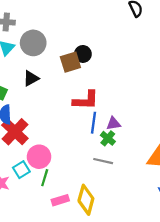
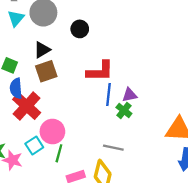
black circle: (83, 54) -> (80, 29), moved
brown square: (70, 62) -> (46, 71), moved
gray line: (103, 161) -> (113, 148), moved

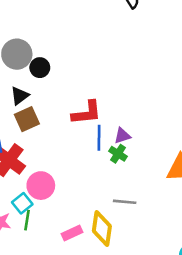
black circle: (80, 29) -> (40, 68), moved
gray line: (113, 148) -> (125, 202), moved
green line: (59, 153) -> (27, 220), moved

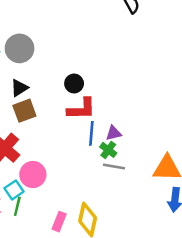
black circle: (40, 68) -> (74, 83), moved
gray line: (125, 202) -> (114, 167), moved
pink rectangle: (72, 233) -> (59, 222), turned -48

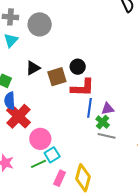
gray circle: (20, 48) -> (40, 24), moved
brown square: (24, 111) -> (57, 77), moved
cyan square: (14, 190) -> (52, 155), moved
green line: (17, 206) -> (39, 164), moved, turned 49

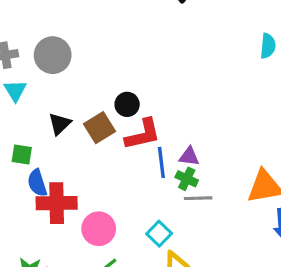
purple triangle: (108, 109) -> (189, 156), turned 32
red cross: (18, 116) -> (57, 203), turned -30
cyan square: (52, 155) -> (159, 234), moved

